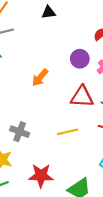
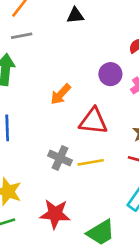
red triangle: (82, 97) -> (93, 121), moved
gray cross: (20, 132) -> (60, 158), moved

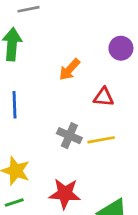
red triangle: (93, 121) -> (104, 97), size x0.7

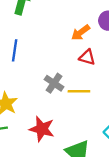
orange arrow: (69, 70) -> (81, 33), moved

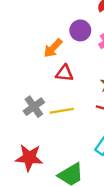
gray cross: (54, 83) -> (34, 107), turned 30

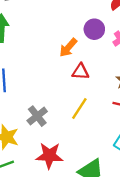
gray cross: (34, 107) -> (37, 116), moved
yellow line: (62, 111) -> (79, 108), turned -45

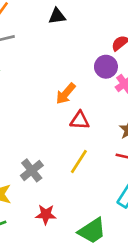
purple circle: (94, 29) -> (106, 67), moved
red star: (49, 156) -> (46, 214), size x0.7

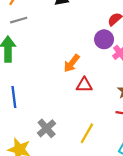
yellow line: (79, 162) -> (87, 133), moved

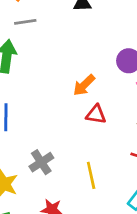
yellow line: (87, 133) -> (91, 175), turned -50

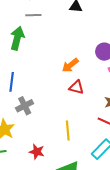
gray cross: (41, 162) -> (25, 106), moved

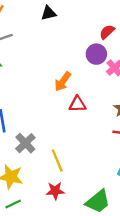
yellow line: (68, 131) -> (57, 160), moved

